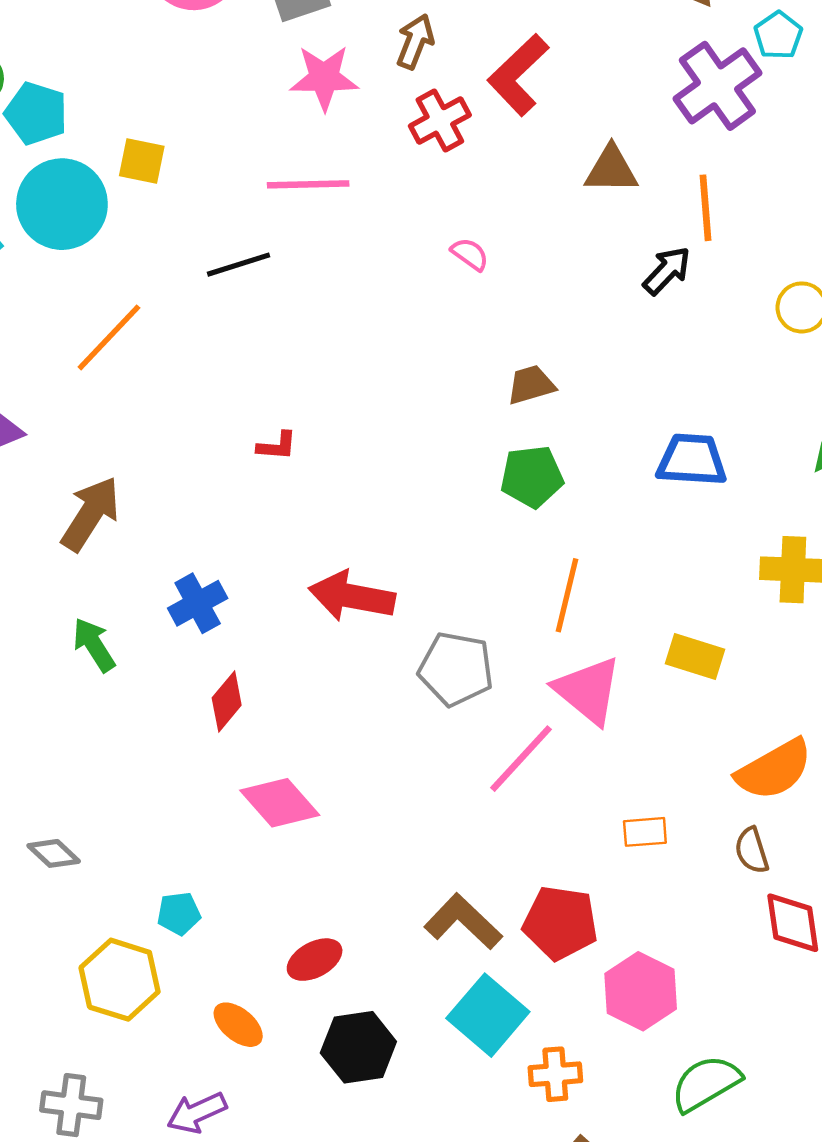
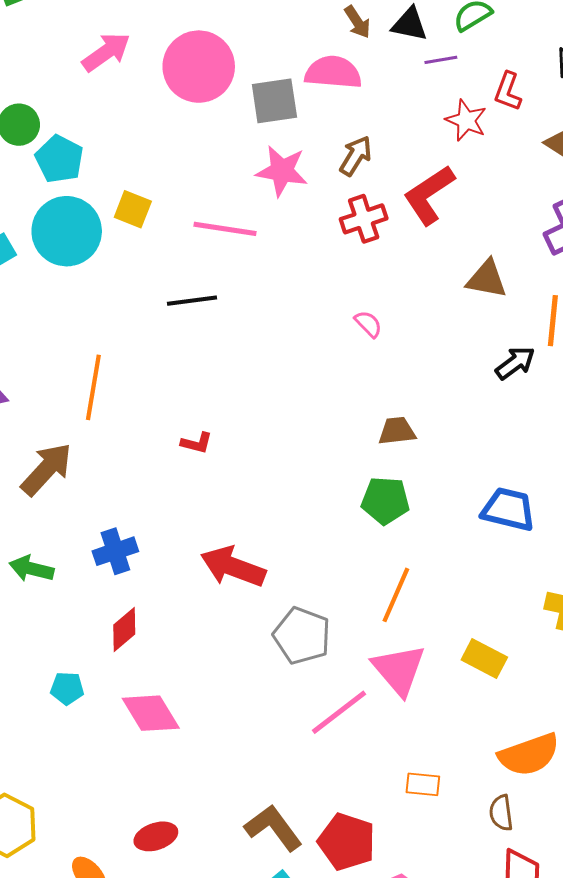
pink line: (308, 184) -> (225, 229), moved
orange line: (109, 337) -> (93, 387), moved, turned -44
green arrow: (94, 645) -> (31, 569), turned -54
cyan pentagon: (179, 914) -> (67, 688), moved

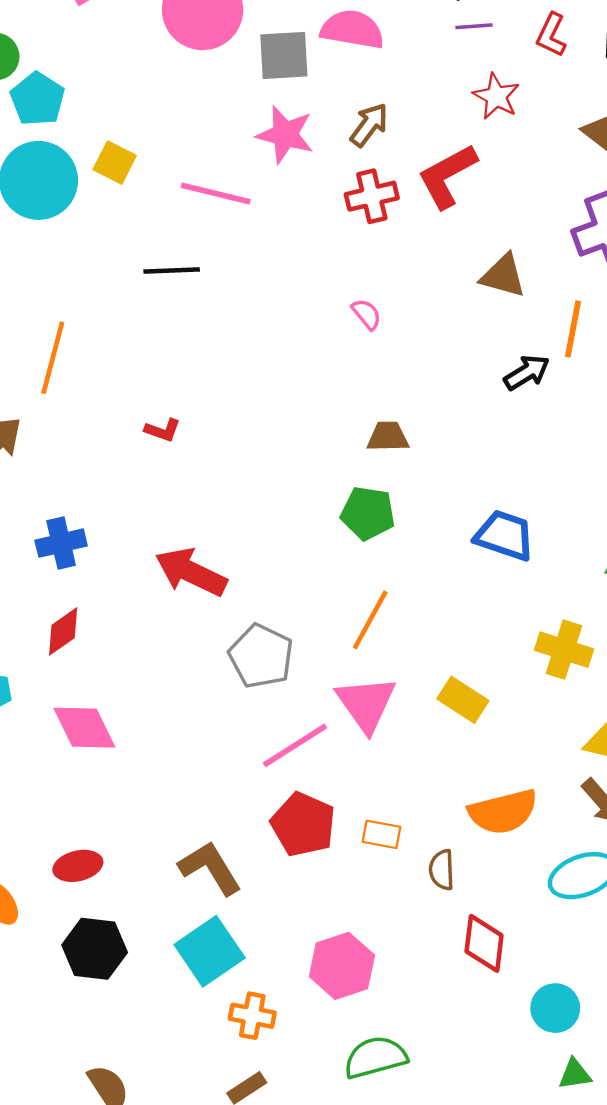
red L-shape: (508, 91) -> (551, 35), moved
brown semicircle: (501, 813) -> (442, 870), moved
red pentagon: (347, 842) -> (303, 824), moved

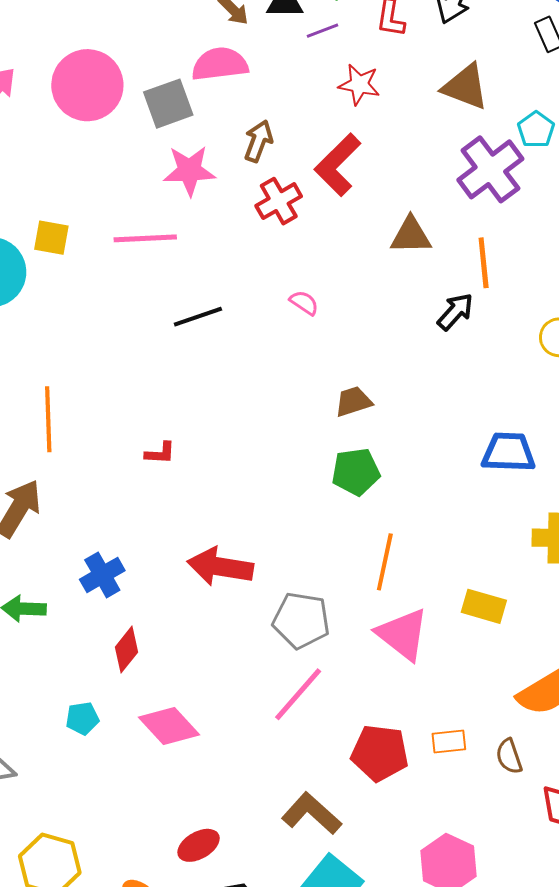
black line: (172, 271) -> (198, 317), moved
blue trapezoid: (505, 535) -> (509, 452), moved
pink line: (295, 745) -> (298, 694), moved

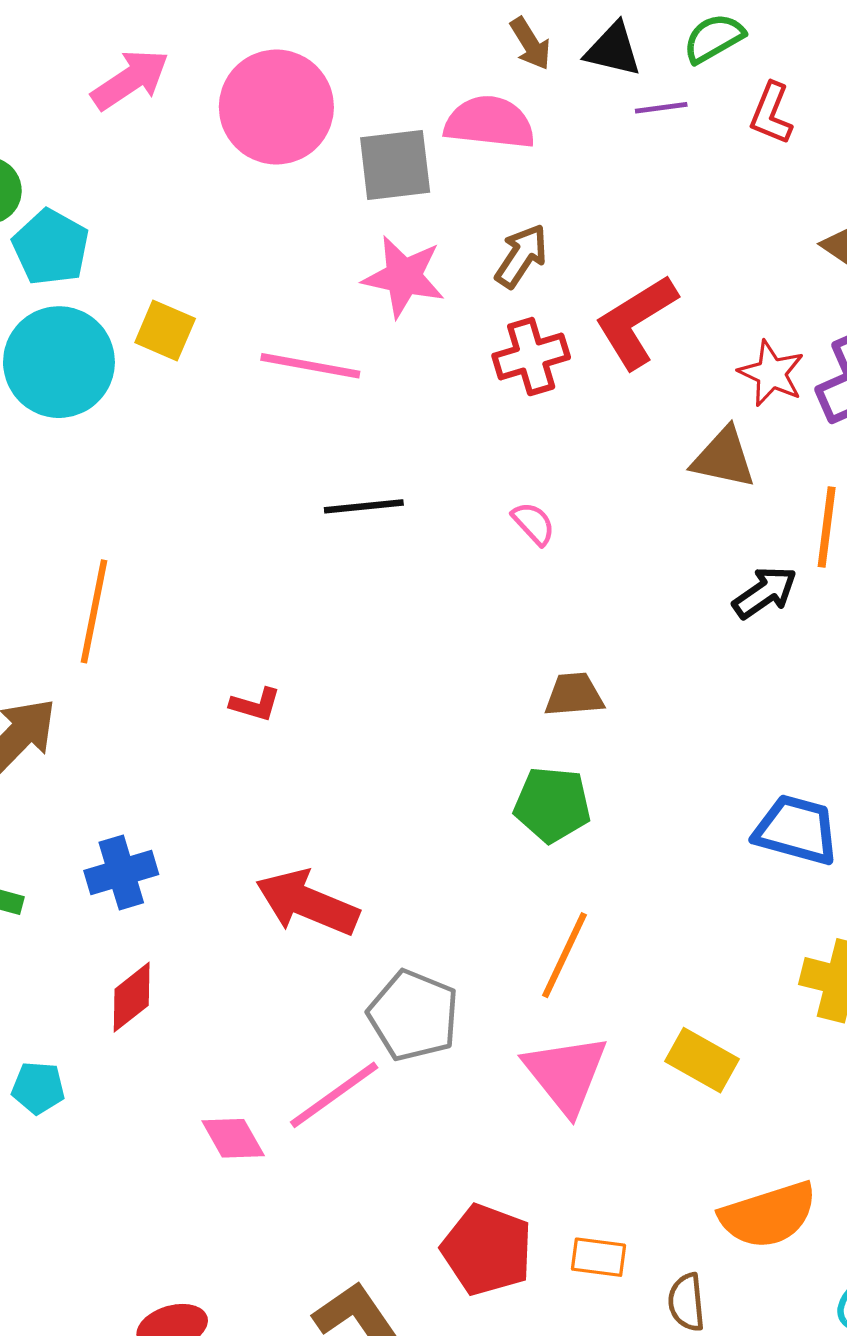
red star: (359, 85) -> (771, 373), moved
pink line: (298, 694) -> (334, 1095), moved
pink diamond: (169, 726) -> (233, 1138), moved, size x0.7

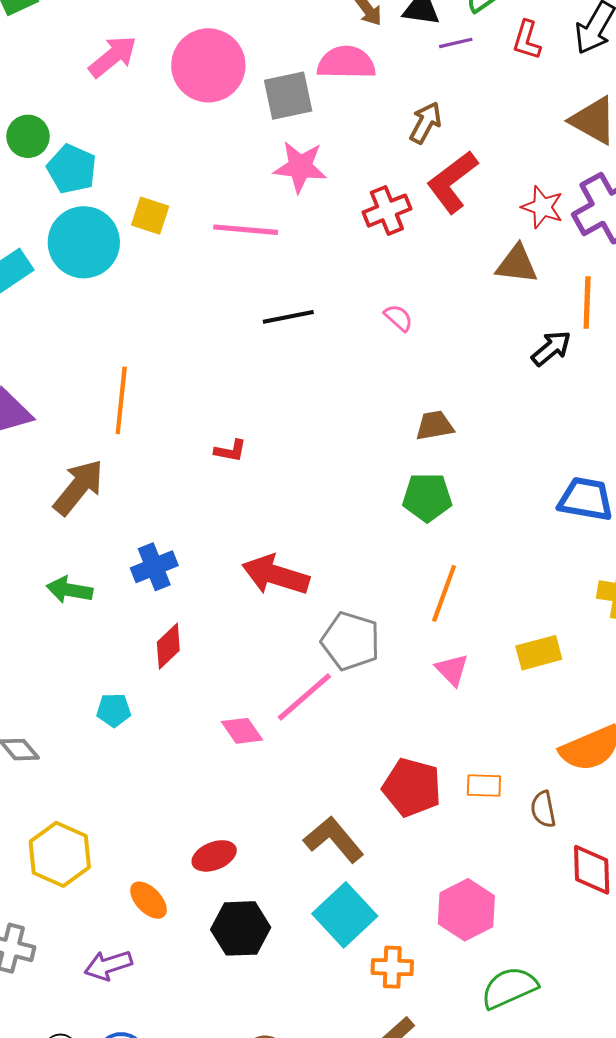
brown arrow: (521, 256) -> (426, 123), moved
yellow rectangle: (702, 1060) -> (539, 653), turned -39
pink triangle: (566, 1074) -> (452, 670), size x0.6

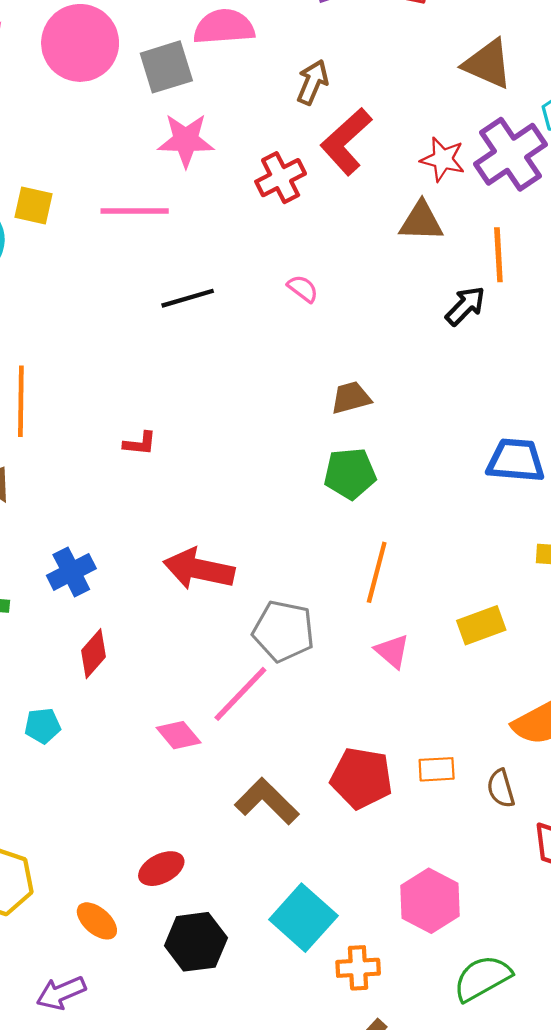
brown L-shape: (334, 840) -> (267, 801), moved

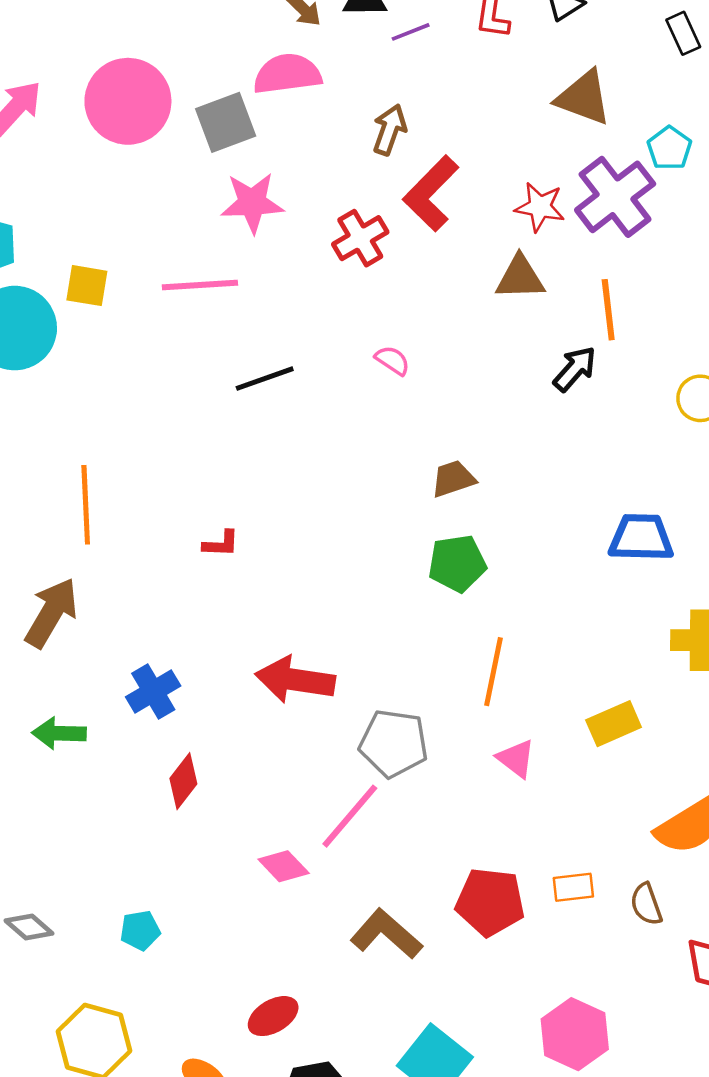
cyan pentagon: (43, 726) -> (140, 930), moved

